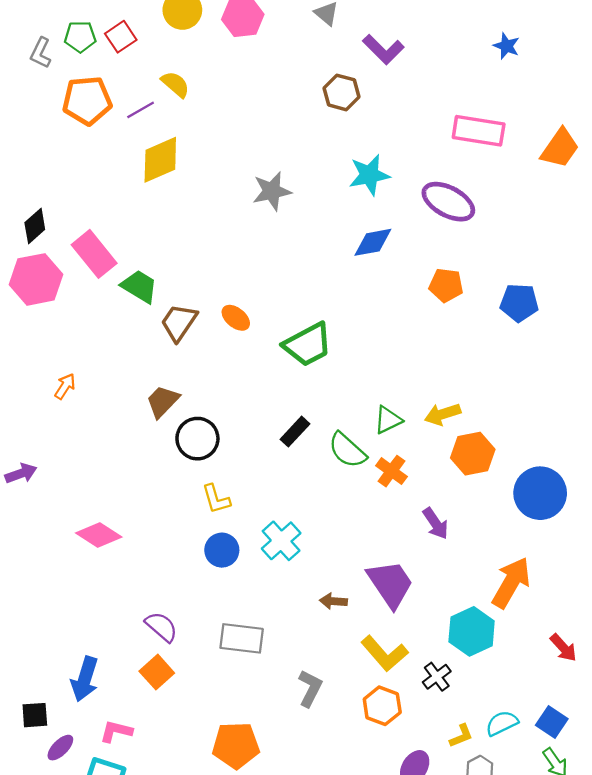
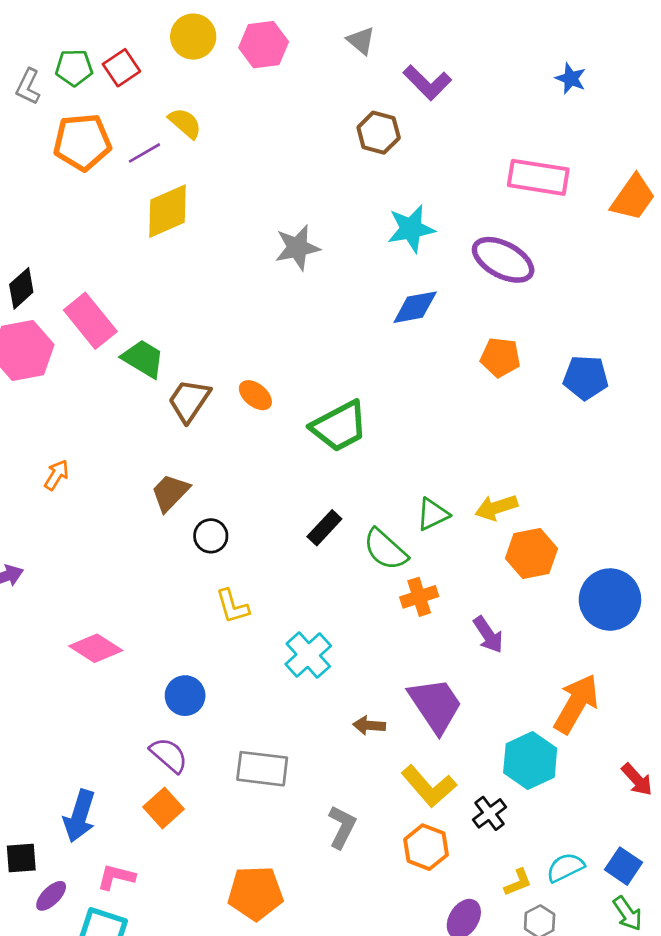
black circle: (197, 439) -> (211, 536), size x0.7
orange cross: (391, 471) -> (419, 597), moved, turned 36
blue circle: (222, 550) -> (185, 696), moved

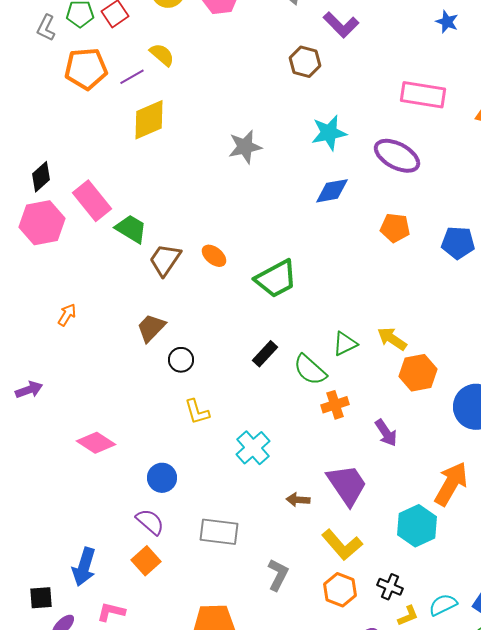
yellow arrow: (496, 507) -> (392, 339), turned 52
black cross: (490, 813) -> (390, 587), moved, turned -30

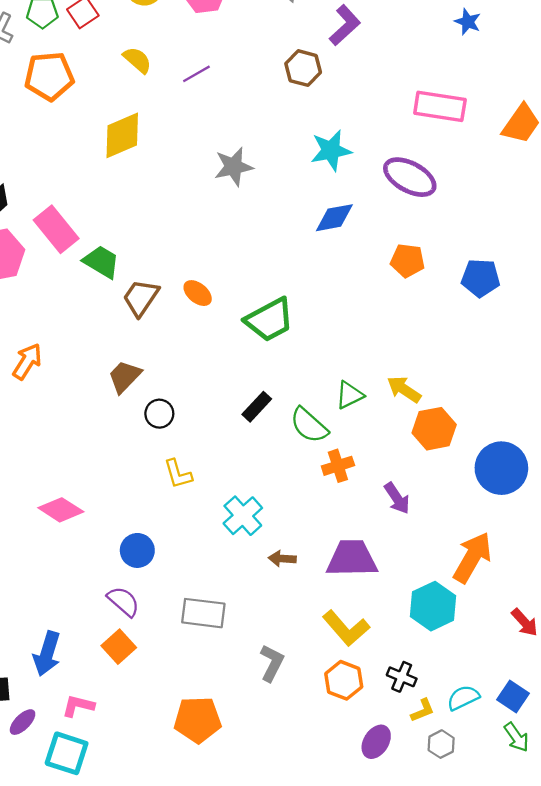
purple L-shape: (341, 25) -> (345, 25), turned -87
purple line: (132, 77) -> (196, 74), moved
orange arrow: (67, 315) -> (27, 361), size x1.4
purple trapezoid: (347, 485) -> (352, 559), turned -57
brown arrow: (298, 500) -> (282, 559), moved

